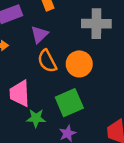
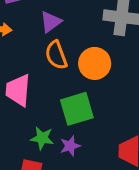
green star: (36, 118) -> (42, 138), moved

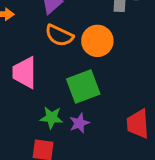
orange semicircle: (56, 55) -> (59, 35), turned -40

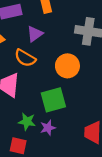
orange semicircle: (59, 35) -> (25, 58), moved

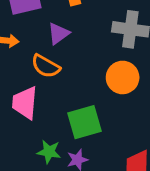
orange circle: (67, 66) -> (123, 77), moved

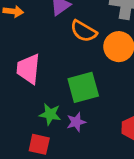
orange semicircle: (46, 66) -> (83, 31), moved

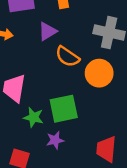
green star: (50, 114) -> (33, 117), moved

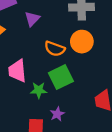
orange semicircle: (67, 57) -> (55, 49), moved
purple star: (55, 140) -> (57, 114), moved

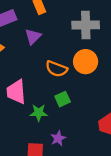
green square: (61, 77) -> (63, 99), size x0.6

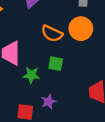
green square: (63, 99) -> (56, 64), turned 32

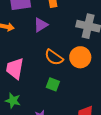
green star: (31, 75) -> (13, 101), moved

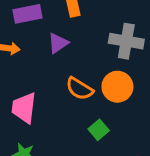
green square: (53, 84) -> (99, 130), moved, turned 32

